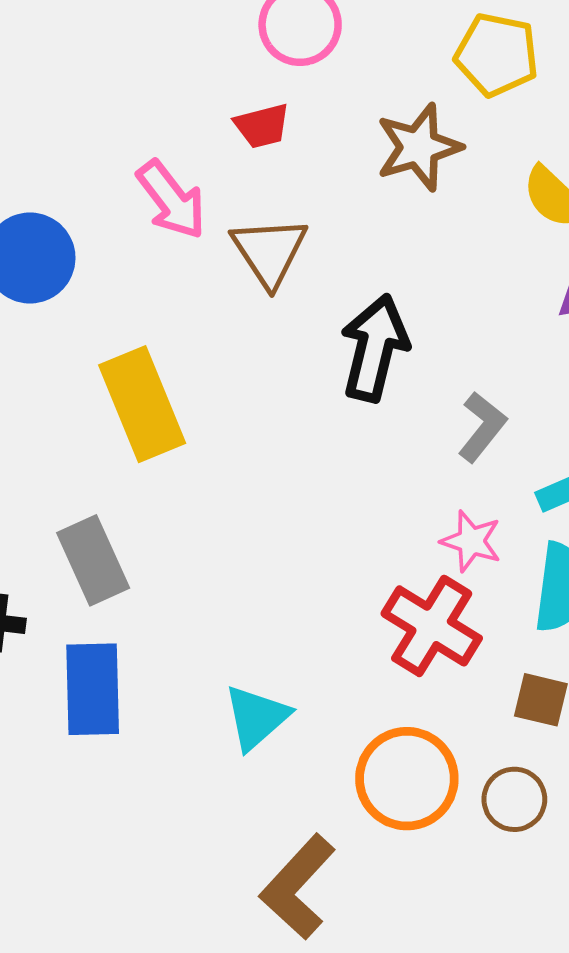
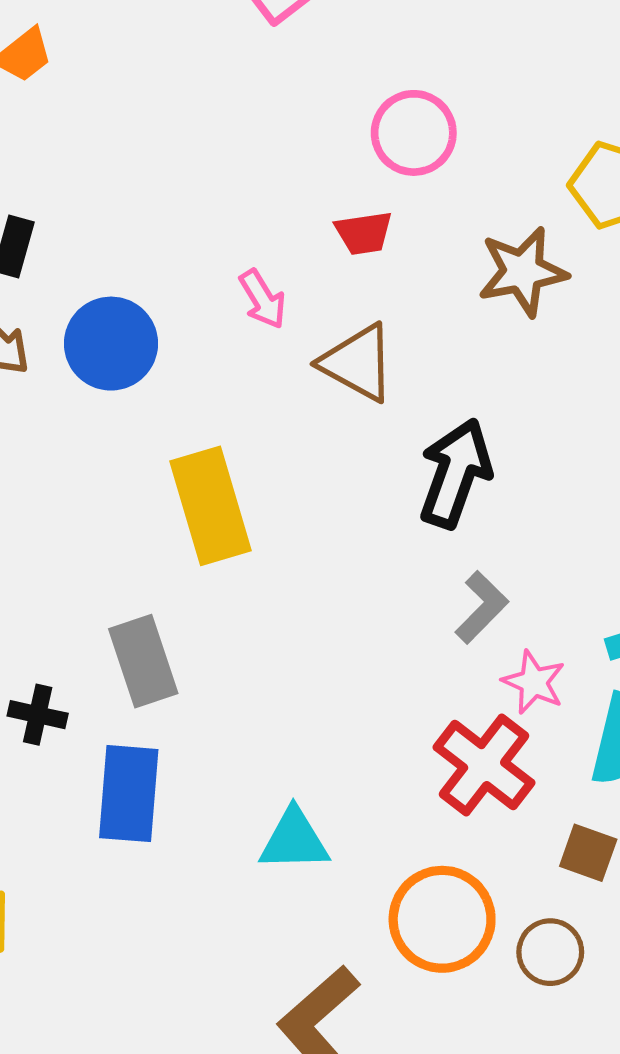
pink arrow: (171, 200) -> (263, 299), size x0.7
brown triangle: (269, 252) -> (358, 363), turned -34
gray L-shape: (482, 427) -> (482, 607), moved
cyan triangle: (256, 717) -> (294, 840), turned 34

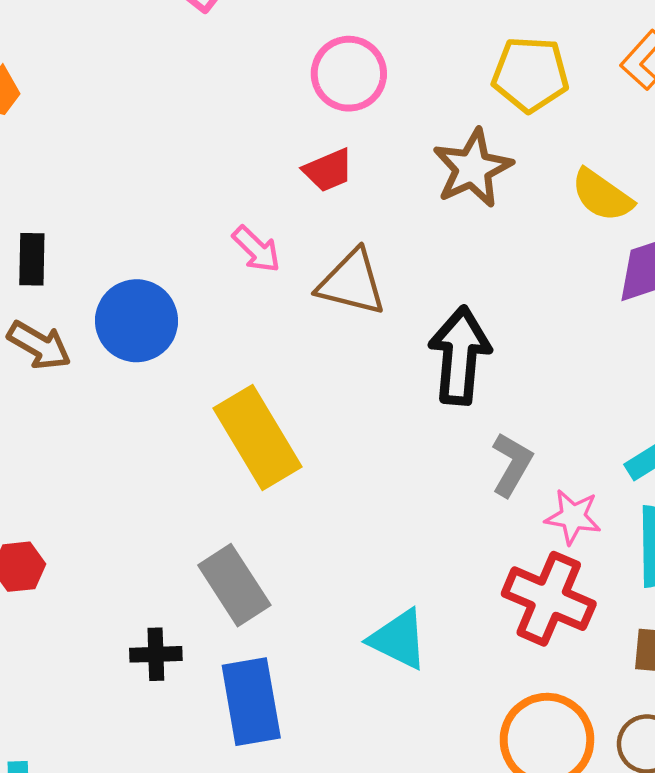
cyan triangle: (294, 840) -> (398, 639), moved, turned 42

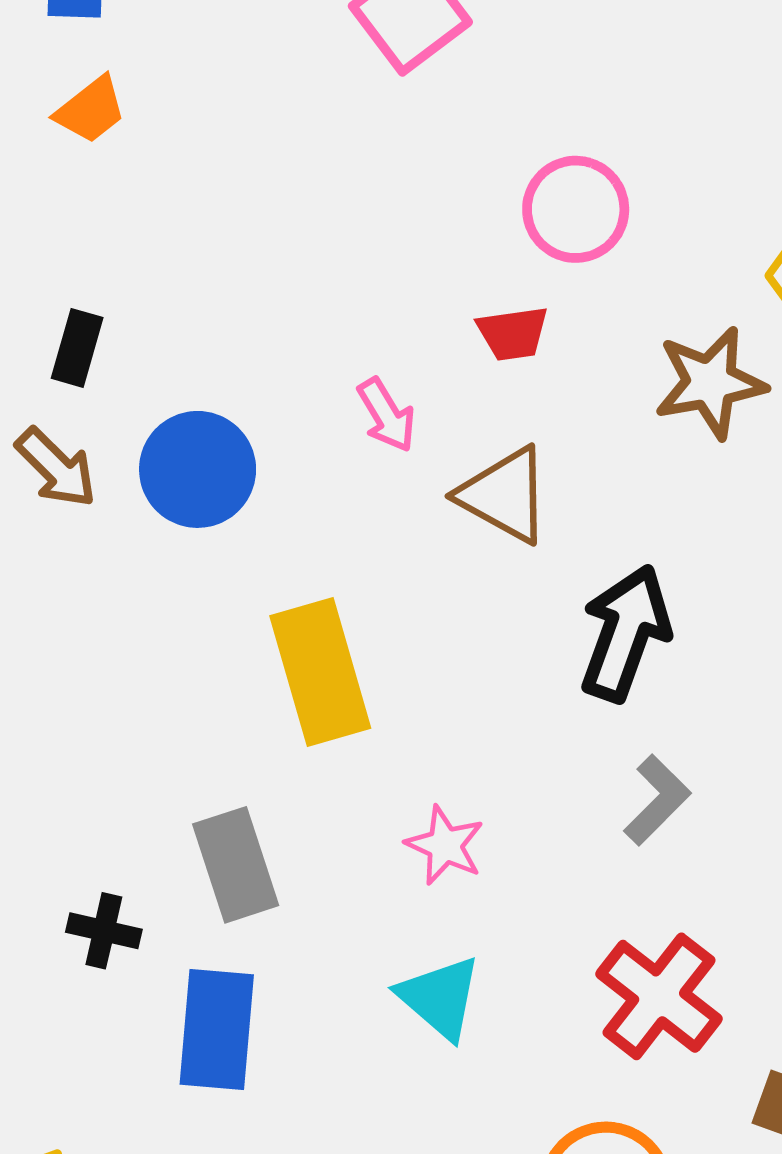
pink star: (573, 517) -> (445, 845), moved

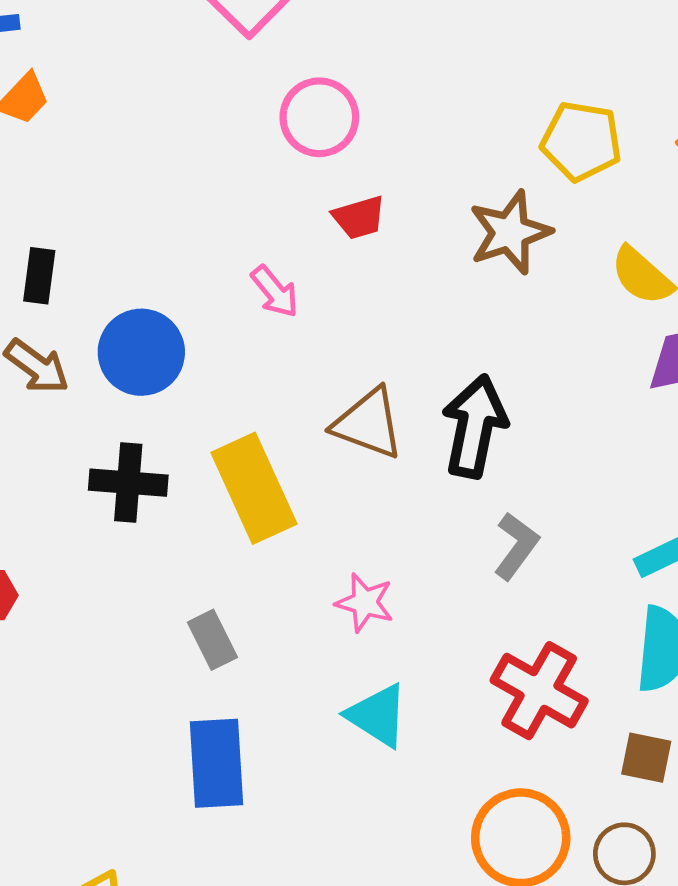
pink circle: (576, 209) -> (319, 117), moved
brown triangle: (504, 495) -> (368, 424), moved
gray rectangle: (236, 865) -> (212, 640), size x0.7
black cross: (104, 931) -> (128, 483), moved, size x1.4

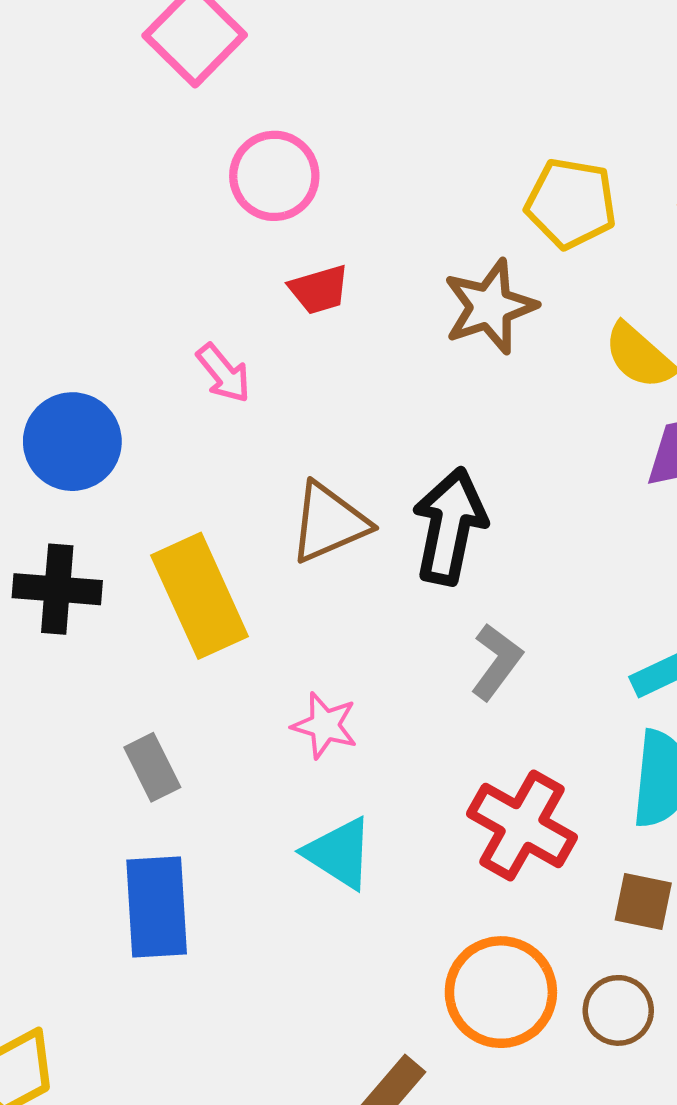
brown triangle: (368, 424) -> (329, 523), turned -44

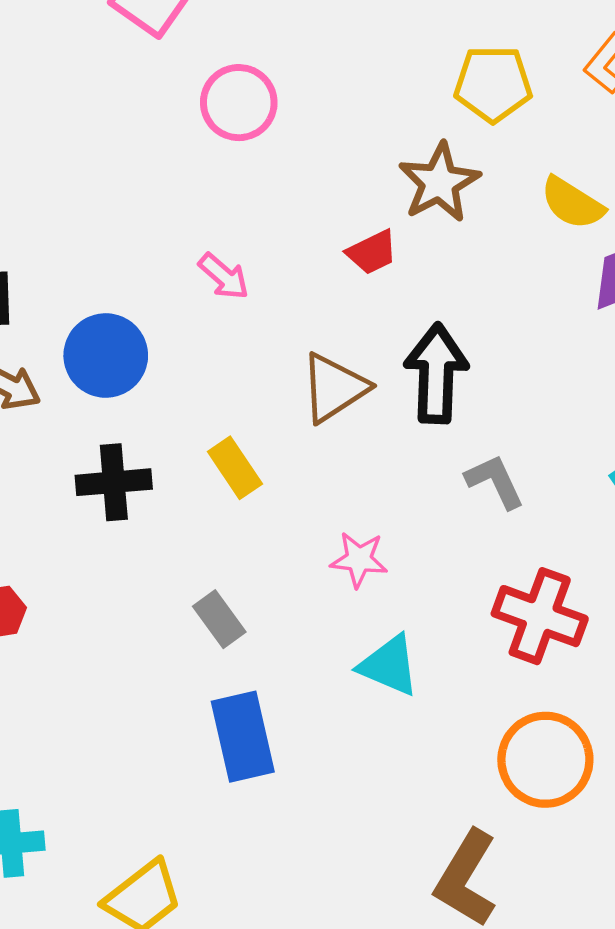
red trapezoid: (319, 289) -> (372, 252), moved
yellow rectangle: (200, 596) -> (235, 468), size x0.6
gray L-shape: (496, 662) -> (495, 481), turned -52

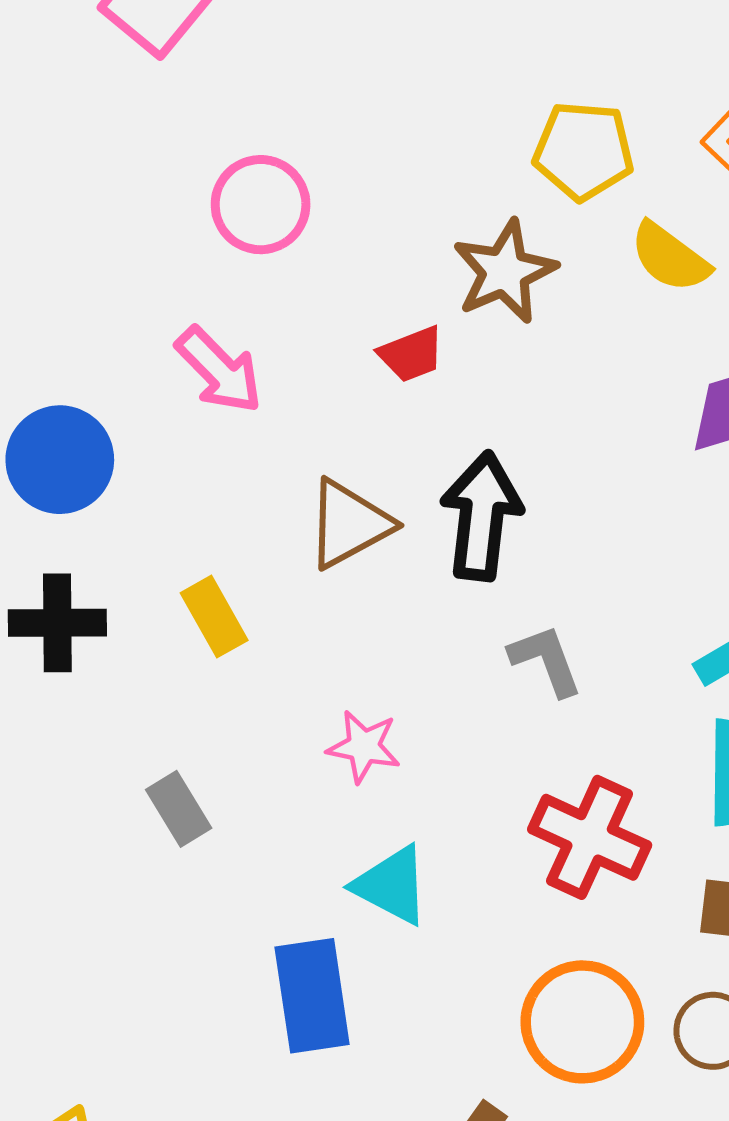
pink circle: (239, 103) -> (261, 205), moved
yellow semicircle: (572, 203) -> (670, 257), moved
pink arrow: (224, 276) -> (219, 370), size x1.4
blue rectangle: (243, 737) -> (312, 996), moved

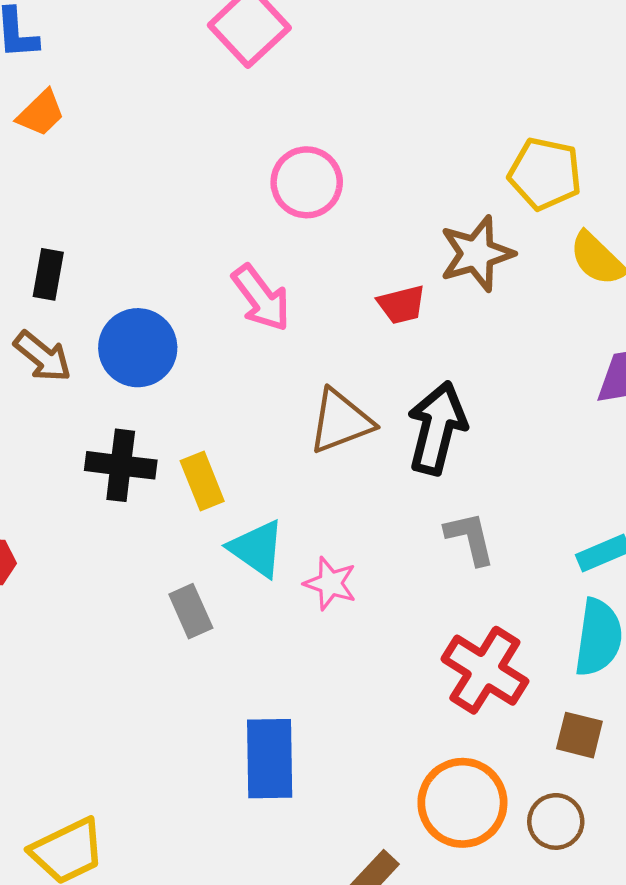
yellow rectangle: (214, 617) -> (202, 481), moved
cyan triangle: (392, 885) -> (257, 549), moved

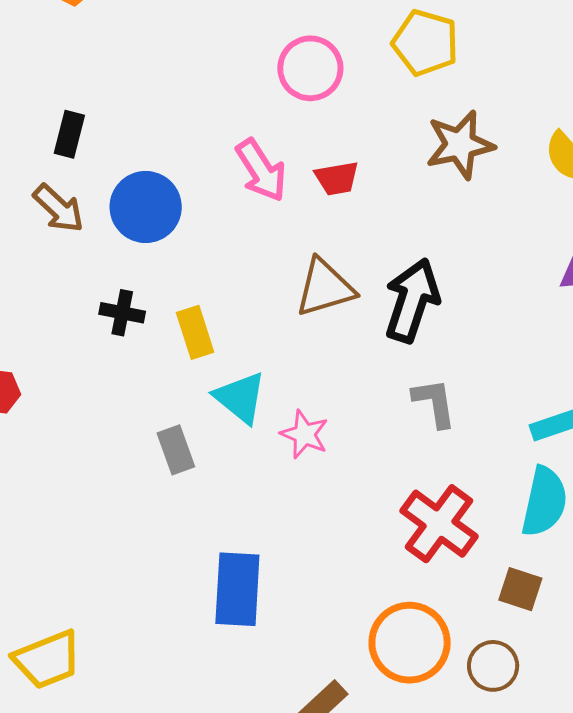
yellow pentagon: (545, 174) -> (425, 43), moved
red trapezoid: (402, 305) -> (337, 178), moved
black cross: (121, 465) -> (122, 313), size x0.7

